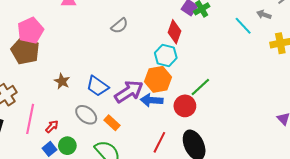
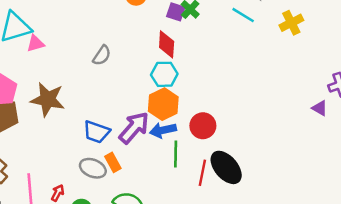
brown star: (62, 81) -> (48, 99), moved, size x1.8
green line: (200, 87) -> (176, 154), moved, turned -30
orange rectangle: (112, 123) -> (113, 162), moved, turned 35
red line: (159, 142) -> (202, 173), moved

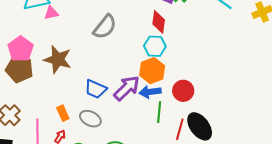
gray semicircle: (102, 55) -> (105, 27), size x1.5
orange rectangle: (113, 162) -> (63, 113), moved

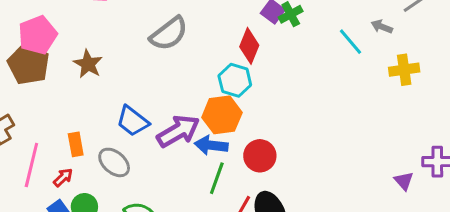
brown star: (58, 59) -> (88, 64), size x0.7

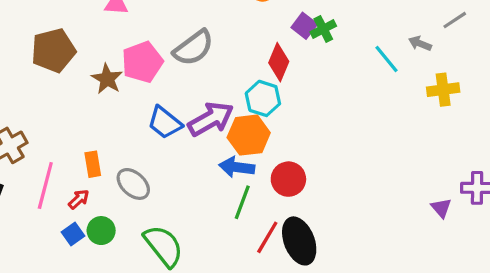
pink pentagon: (38, 35) -> (142, 62), moved
brown pentagon: (29, 64) -> (53, 50), moved, turned 30
blue trapezoid: (133, 121) -> (165, 123), moved
purple arrow: (178, 131) -> (211, 119), moved

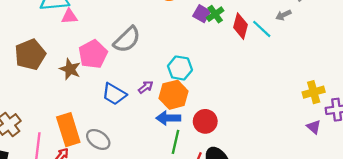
gray arrow: (420, 44) -> (283, 15), turned -40
red diamond: (279, 62) -> (241, 26), moved
yellow cross: (443, 90) -> (314, 92), moved
purple arrow: (211, 119) -> (146, 87), size x0.5
orange rectangle: (93, 164) -> (68, 130), size x1.8

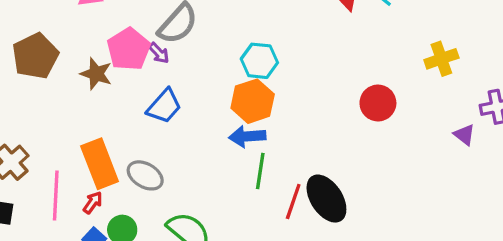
purple arrow: (146, 87) -> (159, 53), moved, turned 88
yellow cross: (314, 92) -> (441, 59), moved
blue trapezoid: (114, 94) -> (164, 106), turned -75
red circle: (205, 121) -> (378, 103), moved

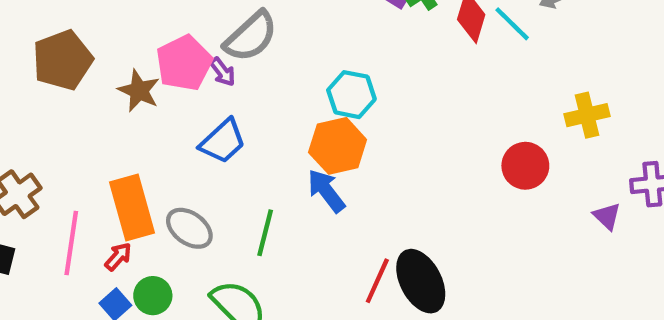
red circle: (378, 103) -> (525, 166), moved
blue arrow: (247, 136) -> (326, 191), turned 51
green line: (260, 171) -> (265, 233), moved

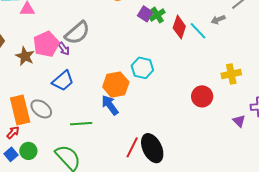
cyan hexagon: (351, 95) -> (142, 68), moved
gray ellipse: (189, 228) -> (41, 109), moved
green line: (265, 233) -> (81, 124), turned 70

